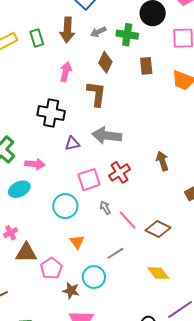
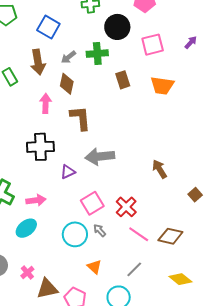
brown diamond: (105, 62) -> (67, 84), moved
red cross: (120, 172) -> (126, 207), moved
gray arrow: (105, 208) -> (100, 230), moved

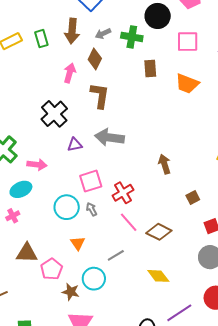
black cross: (40, 147) -> (54, 114), turned 36
pink cross: (27, 273) -> (13, 216), moved

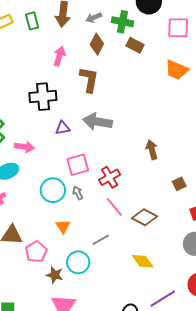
brown diamond: (95, 59) -> (97, 44), moved
brown rectangle: (150, 69) -> (135, 45), moved, turned -60
black cross: (54, 114) -> (43, 97), turned 36

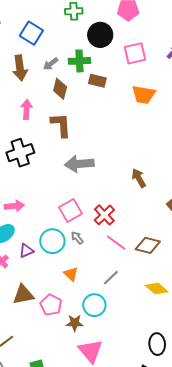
purple triangle: (63, 128) -> (26, 251), moved

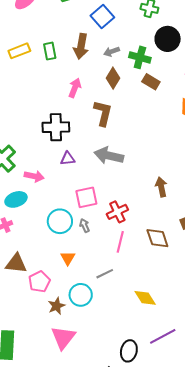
pink line: (116, 243) -> (120, 242), turned 50
brown diamond: (148, 245) -> (157, 238), moved, turned 40
purple triangle: (26, 251) -> (68, 159), moved
brown star: (75, 323) -> (56, 306), turned 30

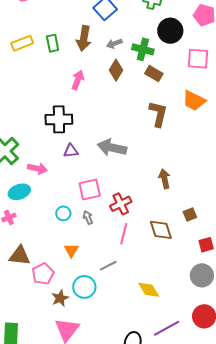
brown L-shape: (103, 113) -> (158, 114), moved
cyan circle: (60, 221) -> (63, 213), size x0.6

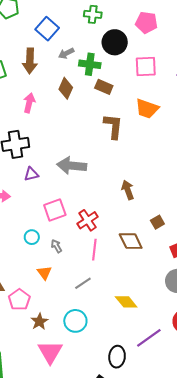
gray arrow: (114, 44) -> (66, 53), moved
gray arrow: (88, 218) -> (56, 246), moved
cyan circle: (84, 287) -> (75, 321), moved

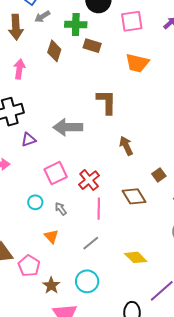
gray arrow: (66, 53) -> (42, 17), moved
brown L-shape: (113, 126) -> (106, 102), moved

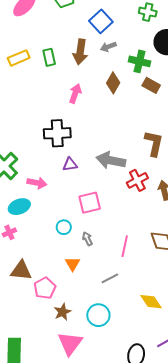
red cross: (89, 180) -> (137, 180), moved

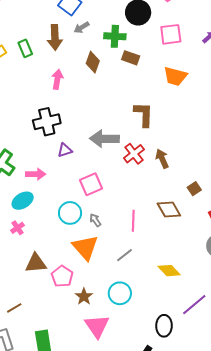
cyan circle: (64, 227) -> (70, 213), size x1.5
orange triangle: (73, 264) -> (85, 247), size x1.8

